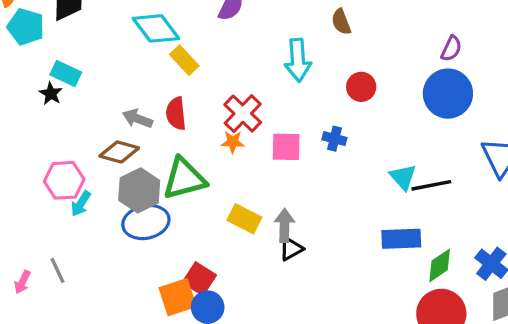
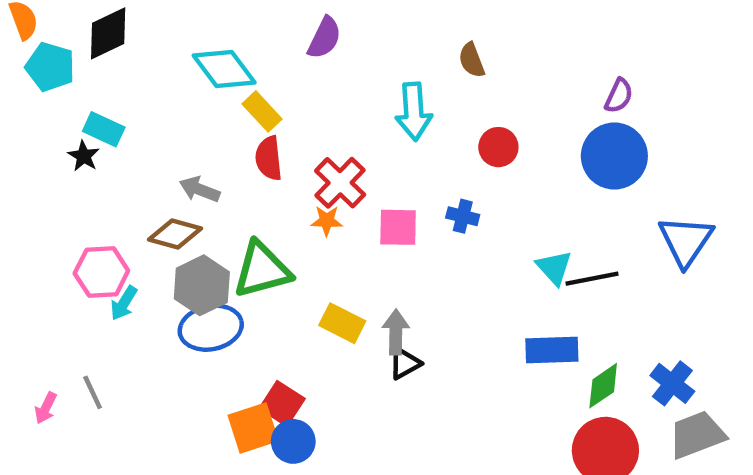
red semicircle: (176, 114) -> (269, 158), moved

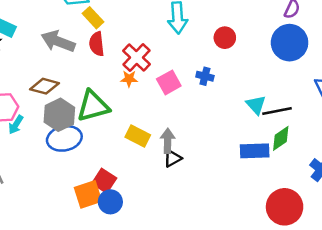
gray arrow: (200, 189) -> (58, 41), moved, size x1.5
pink square: (398, 227) -> (169, 82), turned -30
green diamond: (603, 386) -> (281, 138), moved

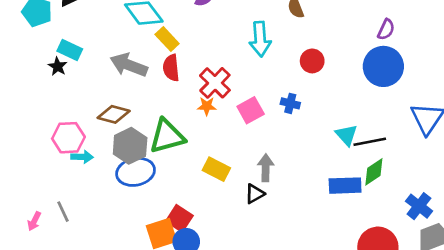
cyan arrow: (16, 125) -> (82, 157), turned -120
gray arrow: (168, 141) -> (266, 168), moved

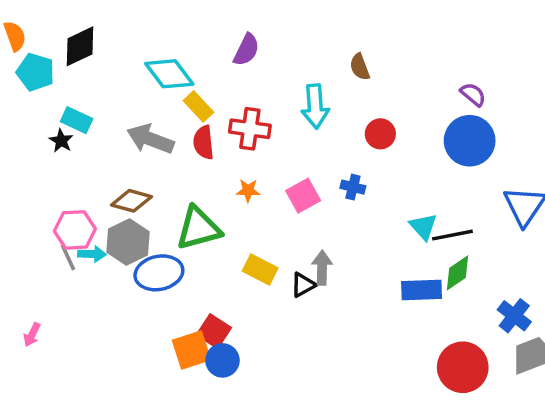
purple semicircle: (386, 29) -> (473, 94), turned -75
red cross: (215, 83) -> (250, 129), moved, turned -36
gray hexagon: (130, 146) -> (128, 242), moved
black triangle: (255, 194) -> (303, 285), moved
gray line: (63, 212) -> (68, 257), moved

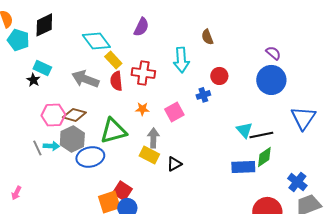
blue cross: (353, 187) -> (203, 95), moved, turned -32
pink hexagon: (75, 230) -> (53, 115), moved
gray arrow: (322, 268) -> (153, 138), moved

